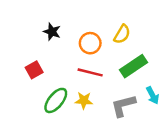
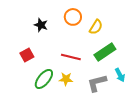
orange circle: (90, 43) -> (73, 17), moved

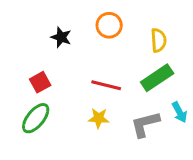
yellow semicircle: (96, 27) -> (159, 40), moved, turned -35
green ellipse: (44, 79) -> (36, 118), moved

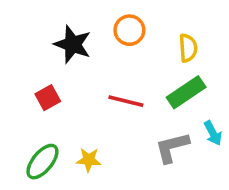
black star: (61, 37) -> (73, 44), size x1.5
green ellipse: (36, 118) -> (42, 162), moved
yellow star: (99, 118) -> (89, 160), moved

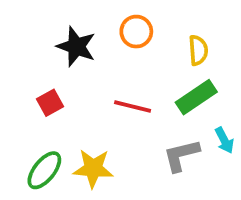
yellow star: (89, 160) -> (93, 168), size x1.5

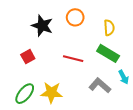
green rectangle: (196, 97) -> (108, 53), turned 65
gray L-shape: (181, 155) -> (100, 85), turned 55

